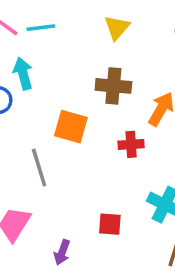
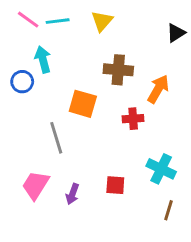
yellow triangle: (117, 28) -> (102, 21), moved
purple arrow: (62, 252) -> (72, 194), moved

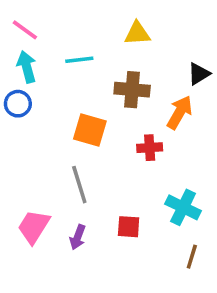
cyan line: (58, 21) -> (79, 60), moved
yellow triangle: (102, 21) -> (137, 33), moved, turned 45
black triangle: (176, 33) -> (199, 74), moved
cyan arrow: (43, 59) -> (27, 67), moved
gray line: (56, 138) -> (79, 185), moved

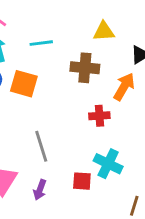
yellow triangle: (137, 33) -> (104, 31), moved
orange square: (90, 130) -> (24, 84), moved
cyan cross: (183, 207) -> (108, 164), moved

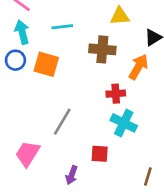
gray line: (41, 146) -> (62, 122), turned 48
cyan cross: (108, 164) -> (124, 123), moved
purple arrow: (40, 190) -> (72, 175), moved

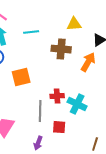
orange square: (46, 64) -> (21, 77), moved, turned -30
red cross: (116, 94) -> (57, 96), moved
gray line: (62, 122) -> (40, 111), moved, turned -30

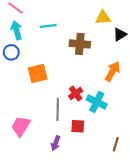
yellow triangle: (74, 24) -> (103, 18), moved
orange arrow: (88, 62) -> (113, 71), moved
red cross: (57, 96) -> (76, 94), turned -32

